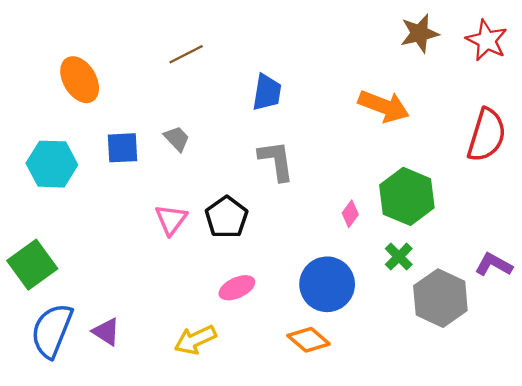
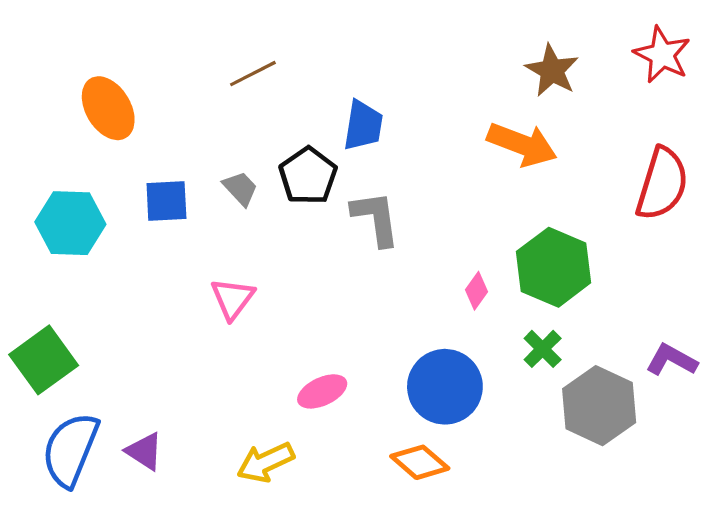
brown star: (420, 33) -> (552, 70), moved, turned -30
black pentagon: (226, 217) -> (308, 176), moved

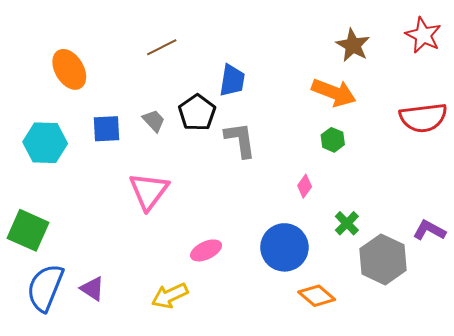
red semicircle: (662, 184) -> (423, 118), turned 66
green hexagon: (554, 267) -> (333, 140), moved, size x0.5
pink triangle: (232, 299) -> (149, 191), size x1.4
green square: (44, 360) -> (28, 230), turned -30
orange diamond: (420, 462) -> (317, 296), moved

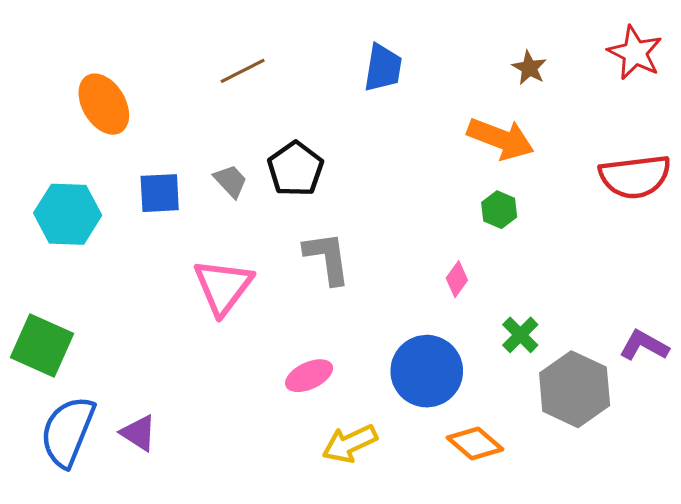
brown star: (353, 45) -> (529, 68), size x0.7
blue trapezoid: (232, 80) -> (383, 68), moved
gray L-shape: (240, 140) -> (327, 258), moved
yellow arrow: (170, 296) -> (350, 444), moved

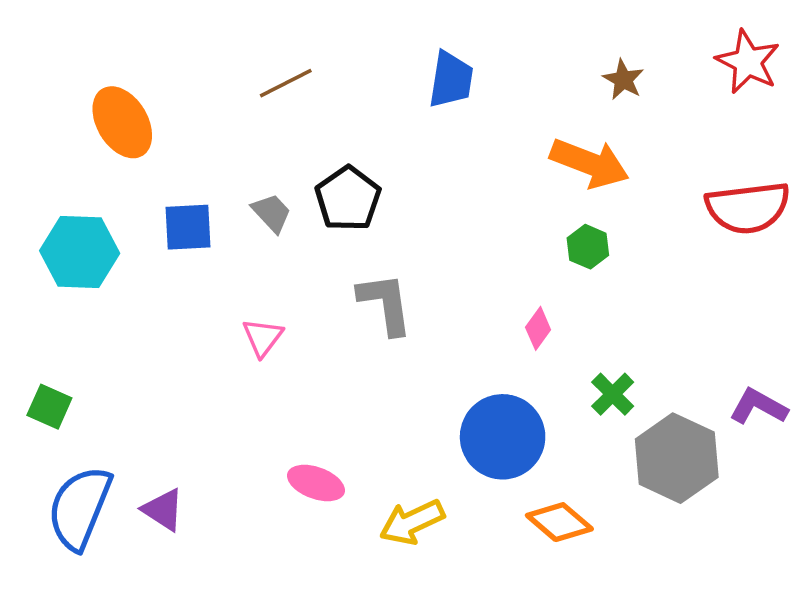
pink triangle: (223, 287) -> (263, 337), size x0.6
green square: (42, 345) -> (49, 407), size x0.6
pink ellipse: (309, 376) -> (316, 483), moved, turned 45

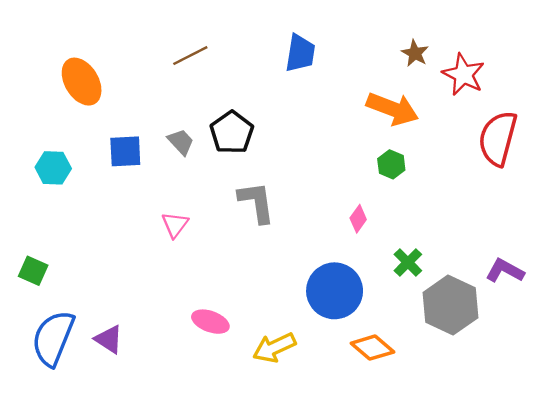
red star: (748, 62) -> (463, 74), moved
red semicircle: (748, 208) -> (498, 138), turned 112
cyan hexagon: (80, 252) -> (53, 168), size x0.7

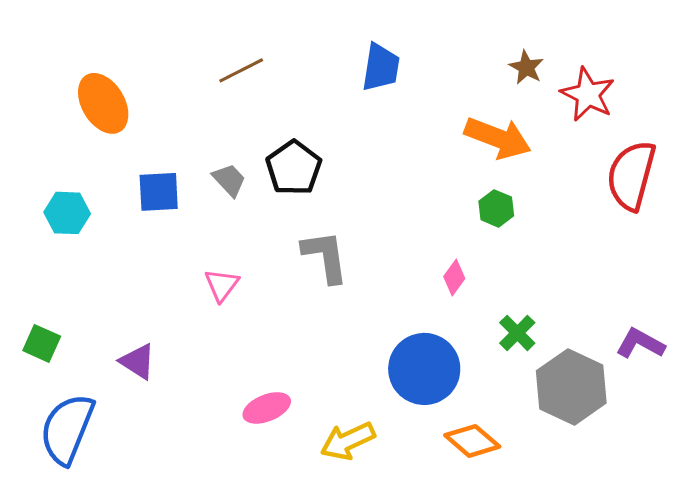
pink ellipse: (210, 322) -> (267, 408), turned -42
purple triangle: (109, 339) -> (138, 361), moved

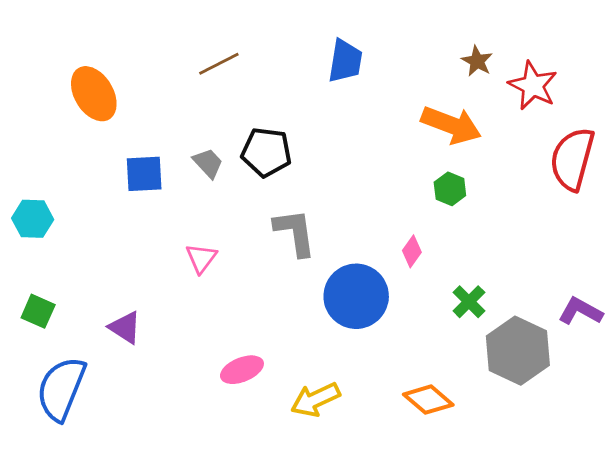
black pentagon: (294, 168) -> (266, 152), turned -30
cyan hexagon: (67, 213) -> (33, 219), moved
blue circle: (424, 369) -> (356, 296), moved

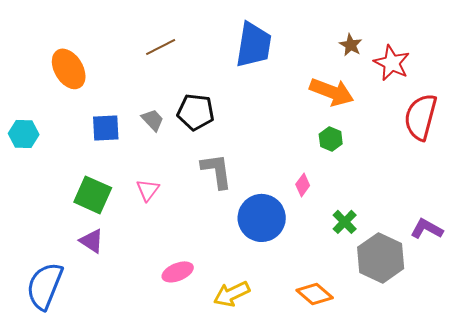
blue trapezoid: (345, 61) -> (254, 45), size x1.4
cyan hexagon: (33, 219) -> (24, 134), moved
green square: (38, 311) -> (93, 195), moved, size x1.5

